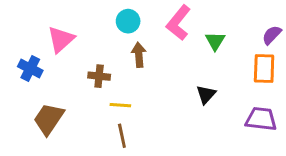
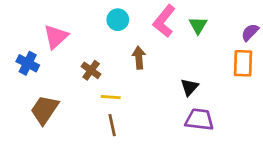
green triangle: (215, 41) -> (198, 25), moved
brown arrow: (139, 55) -> (139, 58), moved
brown cross: (99, 76) -> (91, 70), turned 30
purple trapezoid: (261, 119) -> (199, 120), moved

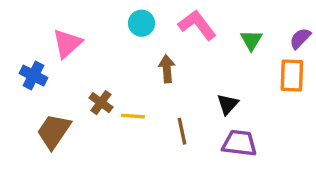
pink L-shape: (164, 21) -> (197, 25), turned 104
green triangle: (198, 25) -> (251, 40), moved
brown cross: (91, 70) -> (101, 103), moved
brown line: (112, 125) -> (182, 131), moved

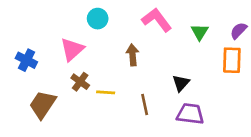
cyan circle: (142, 23) -> (98, 19), moved
pink triangle: (67, 43) -> (72, 49), moved

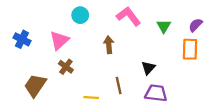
blue cross: (26, 60) -> (22, 39), moved
yellow line: (106, 92) -> (91, 98), moved

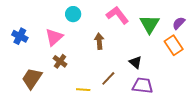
green triangle: (164, 26) -> (150, 24), size x1.5
orange rectangle: (190, 49) -> (174, 45), turned -36
black triangle: (148, 68) -> (135, 62), turned -32
brown line: (119, 85) -> (108, 78), turned 56

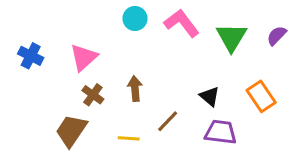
cyan circle: (73, 14) -> (135, 18), moved
brown arrow: (99, 41) -> (135, 89), moved
orange rectangle: (174, 45) -> (261, 96), moved
brown trapezoid: (32, 78) -> (71, 131), moved

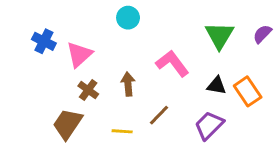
pink L-shape: (182, 23) -> (172, 63), moved
blue cross: (31, 56) -> (44, 41), moved
black triangle: (210, 96) -> (217, 86), moved, turned -30
purple trapezoid: (221, 132) -> (209, 125), turned -52

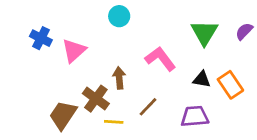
brown cross: (88, 90) -> (96, 99), moved, size x1.4
purple trapezoid: (209, 125) -> (195, 116), turned 40

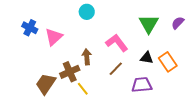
brown cross: (96, 99) -> (70, 72), turned 30
brown line: (148, 107) -> (116, 69), moved
yellow line: (114, 122) -> (83, 89), turned 48

